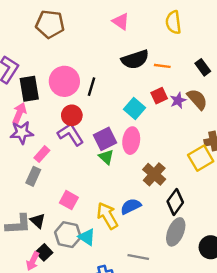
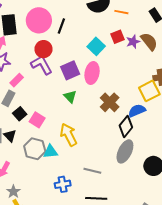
green triangle: (106, 157) -> (70, 97), moved
blue semicircle: (131, 206) -> (137, 111), moved
cyan triangle: (87, 237) -> (50, 152), turned -42
black square: (44, 252) -> (20, 114), moved

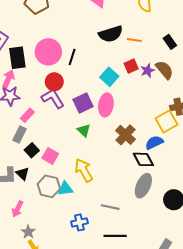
black diamond: (126, 126) -> (143, 159), turned -65

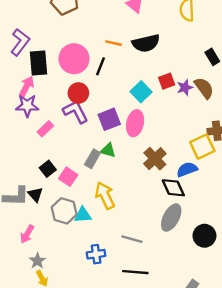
orange line: (134, 40) -> (114, 43), moved
green triangle: (84, 130) -> (108, 150), turned -32
gray rectangle: (19, 135) -> (92, 159), moved

